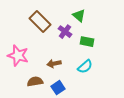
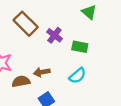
green triangle: (79, 16) -> (89, 12), moved
brown semicircle: (35, 82) -> (21, 81), moved

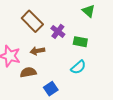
brown arrow: (42, 72) -> (37, 51), moved

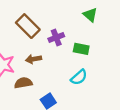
purple cross: (58, 31) -> (56, 37), turned 32

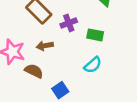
brown semicircle: (23, 83) -> (34, 71), turned 36

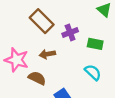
cyan semicircle: (93, 65) -> (93, 72), turned -96

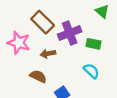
purple cross: (70, 33) -> (70, 33), size x1.5
pink star: (17, 60) -> (19, 43), moved

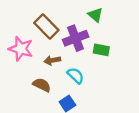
green triangle: (102, 11) -> (95, 15), moved
cyan semicircle: (91, 71) -> (76, 76), moved

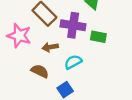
purple cross: (76, 38) -> (73, 25), turned 30
cyan semicircle: (76, 76) -> (73, 62), turned -72

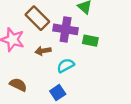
brown semicircle: (40, 71) -> (18, 85), moved

